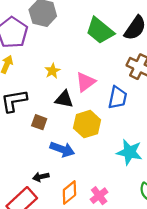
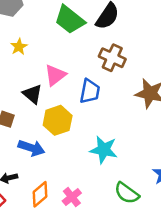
yellow star: (52, 71) -> (19, 47), moved
black triangle: (64, 99) -> (32, 94), turned 30

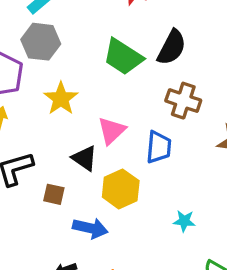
yellow star: (19, 47) -> (61, 99), size x1.5
cyan star: (104, 150) -> (184, 221), size x0.6

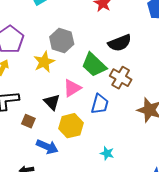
gray hexagon: (41, 42) -> (62, 40), moved
black semicircle: (172, 47) -> (120, 43), turned 30
green trapezoid: (123, 57) -> (94, 65), moved

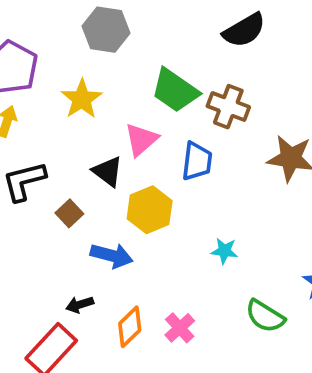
gray hexagon: (62, 40) -> (106, 30), moved
black semicircle: (120, 43) -> (244, 30), moved
brown square: (28, 121) -> (69, 213), turned 32

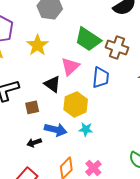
brown square: (69, 213) -> (32, 107), turned 32
cyan star: (224, 251) -> (86, 129), moved
black arrow: (80, 305) -> (34, 143), moved

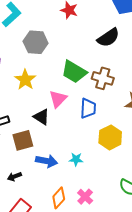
yellow hexagon: (76, 104) -> (110, 137), moved
brown square: (32, 107) -> (23, 140), size x1.5
black arrow: (34, 143) -> (14, 176), moved

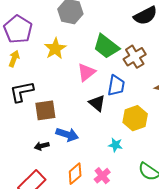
brown cross: (103, 78) -> (135, 57), turned 35
black triangle: (42, 117) -> (97, 103), moved
cyan star: (76, 159) -> (115, 145), moved
black arrow: (14, 176) -> (42, 146), moved

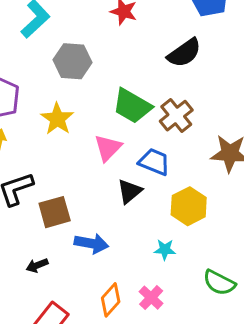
blue trapezoid: (116, 86) -> (154, 162), turned -70
black triangle: (97, 103) -> (130, 191), turned 48
black arrow: (42, 146) -> (37, 265), moved

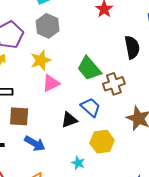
black semicircle: (184, 53) -> (132, 47), turned -85
gray hexagon: (73, 61) -> (48, 26), moved
pink triangle: (108, 148) -> (51, 83), moved

